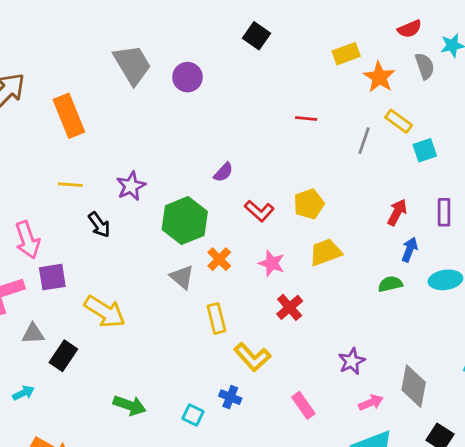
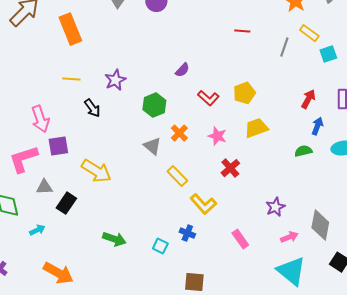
green hexagon: (185, 221) -> (154, 105), size x0.7
yellow rectangle: (216, 318) -> (177, 176), turned -30

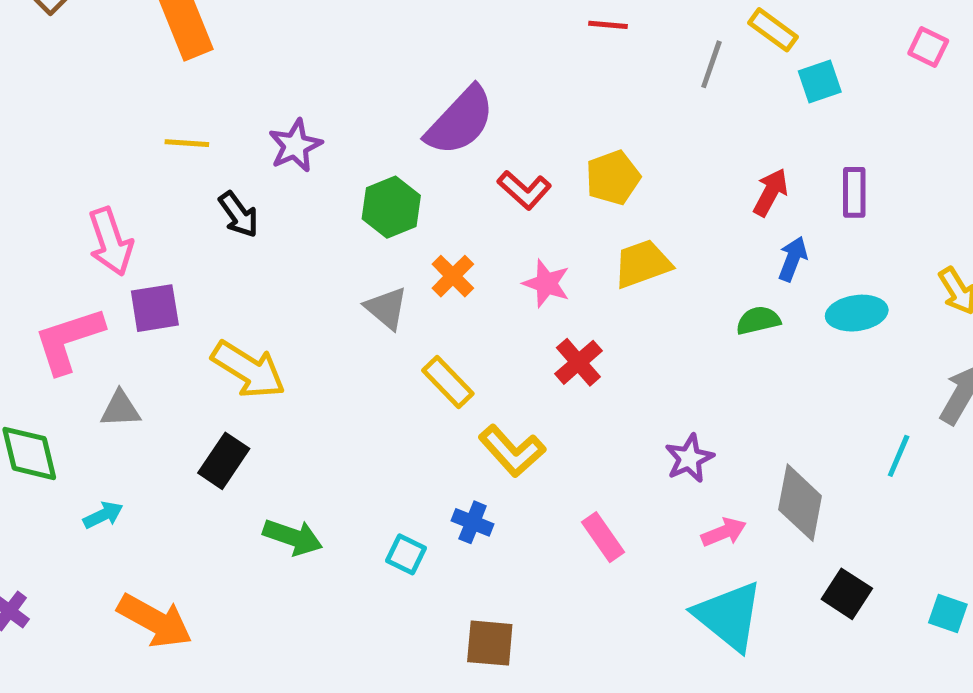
purple semicircle: (182, 70) -> (460, 121), size x2.0
black rectangle: (66, 203) -> (224, 461), moved

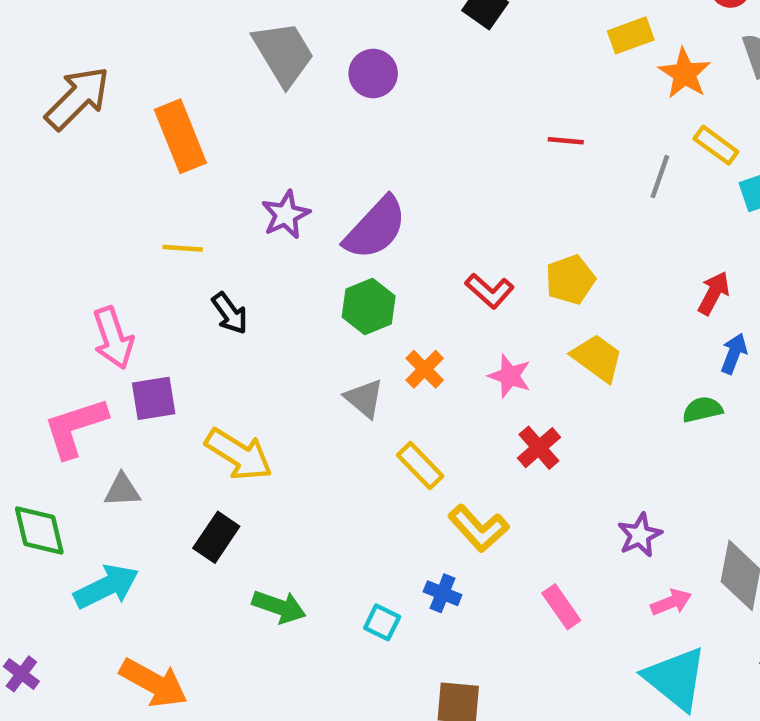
purple semicircle: (460, 121) -> (375, 228), moved
purple star: (295, 146) -> (286, 215), moved
yellow trapezoid: (642, 264) -> (597, 358), turned 56
cyan arrow: (103, 515) -> (107, 587), size x1.8

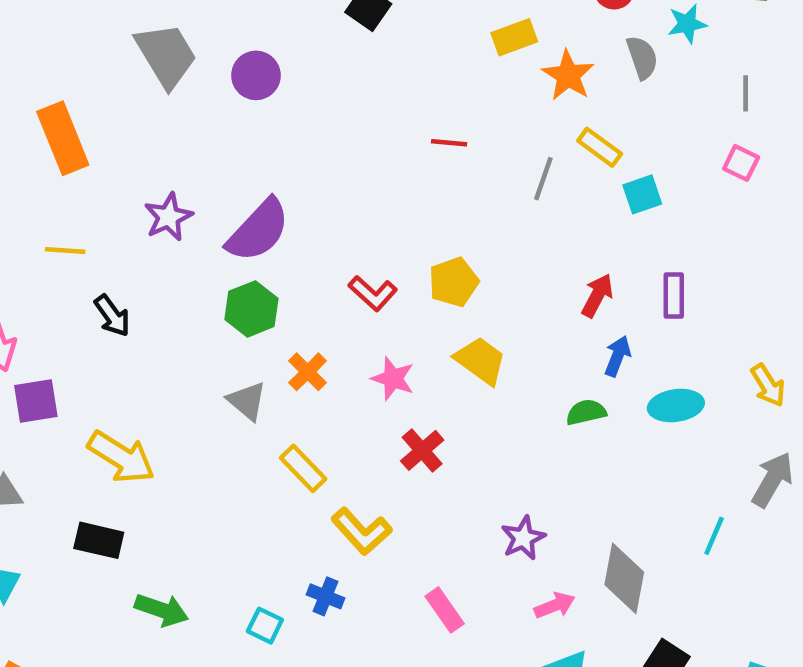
black rectangle: (216, 537) -> (99, 540), turned 69

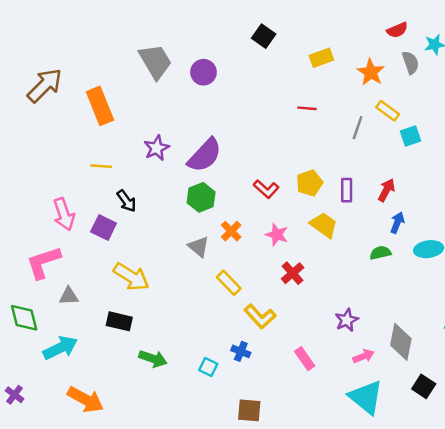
yellow rectangle: (514, 37) -> (321, 58), moved
purple rectangle: (674, 295) -> (347, 190), moved
purple square: (36, 401) -> (104, 227), moved, turned 35

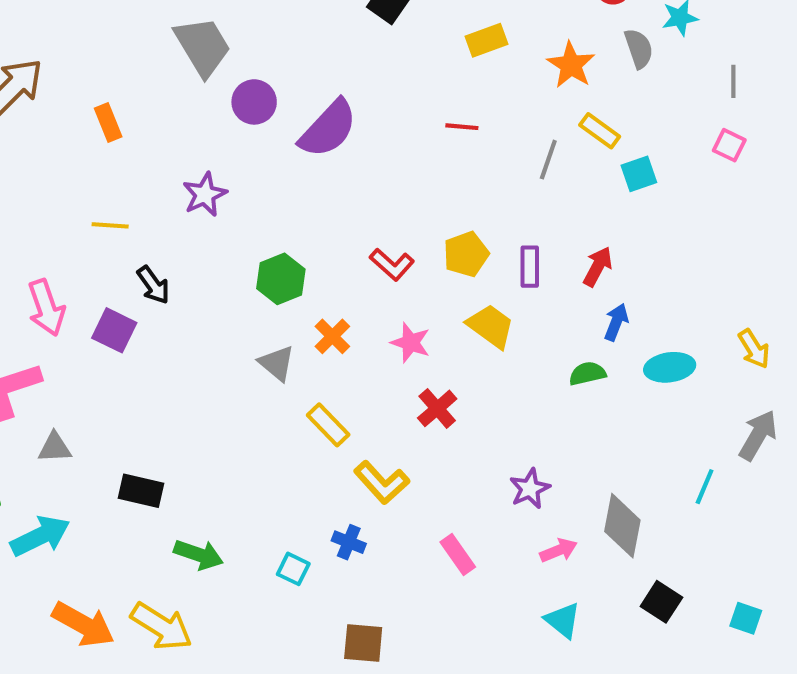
purple circle: (203, 72) -> (254, 102), moved
orange rectangle: (100, 106) -> (108, 123), size x0.6
purple semicircle: (205, 155) -> (328, 129), moved
yellow arrow: (131, 277) -> (162, 627), moved
cyan triangle: (366, 397) -> (563, 620), size x0.6

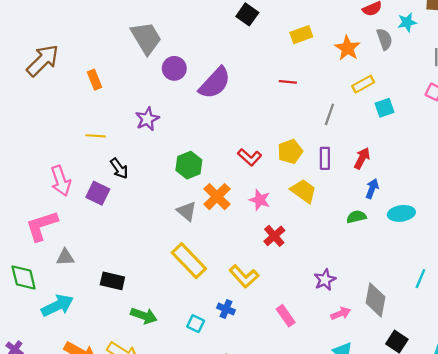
yellow rectangle: (600, 131) -> (363, 84), turned -65
gray line: (548, 160) -> (329, 114), moved
orange cross: (332, 336) -> (217, 197), size x1.4
yellow rectangle: (328, 425) -> (189, 261), moved, size x1.5

